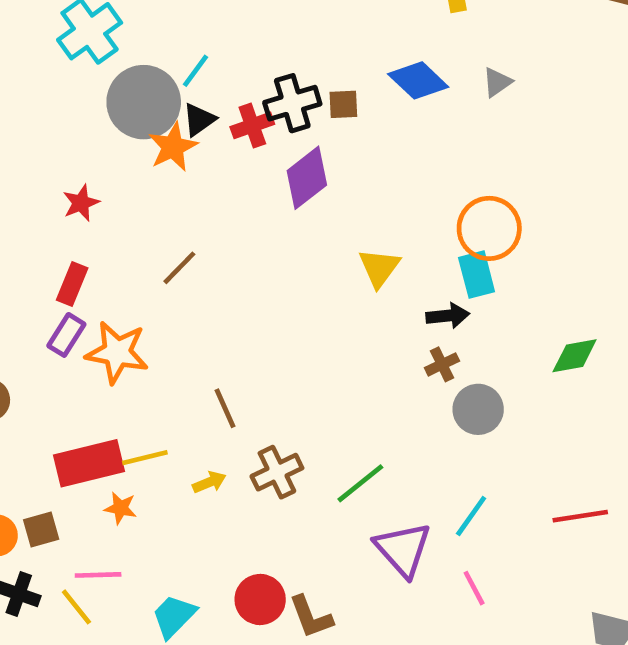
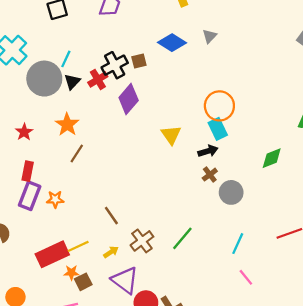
orange star: (173, 147) -> (67, 125), moved
purple rectangle: (66, 335) -> (30, 196), size x1.4
orange star: (117, 352) -> (55, 199), size x0.6
brown square: (41, 529) -> (83, 282), moved
purple triangle: (403, 549) -> (125, 280), moved

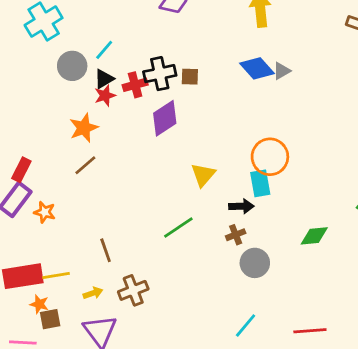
blue diamond: (172, 43) -> (257, 68), moved
gray circle: (44, 79) -> (72, 66), size x0.7
red star: (24, 132) -> (105, 96), moved
green line: (182, 238) -> (178, 227), moved

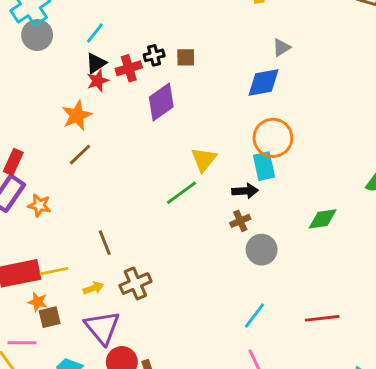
gray circle: (72, 66) -> (37, 35), moved
blue diamond: (257, 68) -> (263, 82), moved, turned -56
black cross: (160, 74) -> (154, 55), size x0.6
green line: (178, 227) -> (182, 193), moved

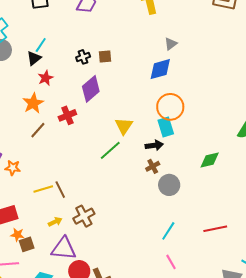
black triangle: (96, 63) -> (34, 58), moved
red cross: (129, 68) -> (67, 115), moved
yellow line: (54, 271) -> (43, 189), moved
purple triangle: (102, 328) -> (64, 249), turned -40

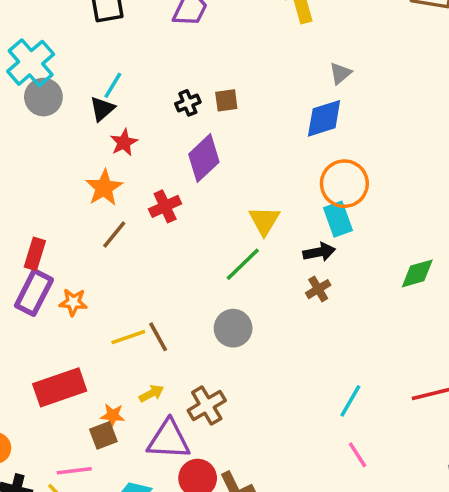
gray circle: (169, 185) -> (233, 328), moved
brown cross: (84, 216) -> (207, 405), moved
orange star: (17, 235) -> (113, 415), moved

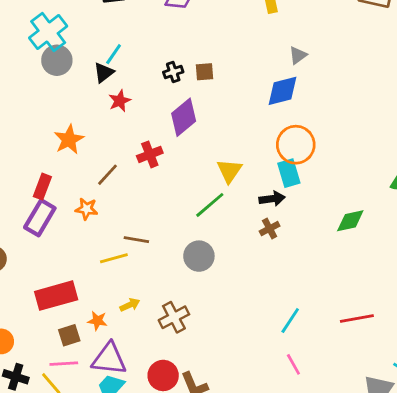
orange star: (104, 188) -> (69, 140), moved
orange star: (73, 302) -> (87, 209), moved
brown line: (158, 337) -> (136, 240), moved, turned -55
brown square: (103, 435) -> (69, 335), moved
purple triangle: (169, 440) -> (109, 359), moved

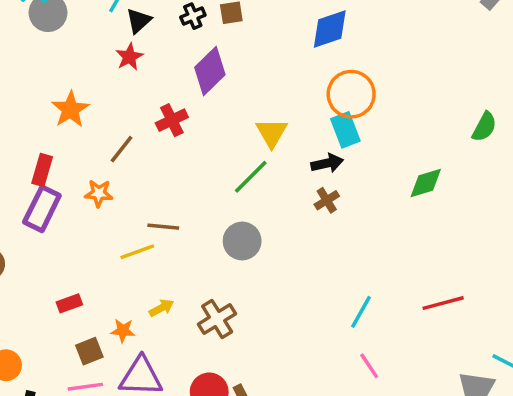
black triangle: (104, 73) -> (139, 21), moved
red rectangle: (56, 296) -> (69, 303), size x0.5

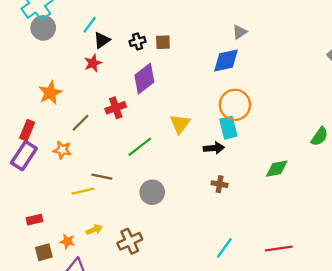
green line: (251, 177) -> (140, 147), moved
brown cross: (327, 200) -> (220, 184), moved, turned 35

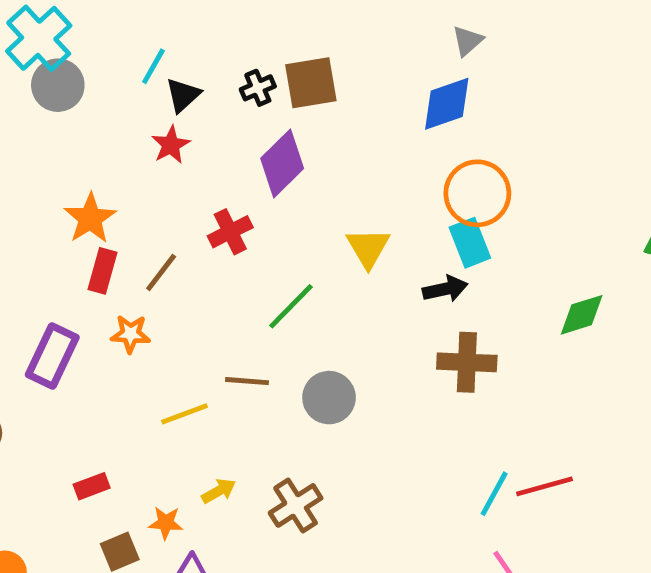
brown square: (163, 42) -> (311, 83), size x1.6
red rectangle: (27, 130) -> (102, 271), moved
brown line: (102, 177) -> (247, 381), moved
brown cross: (220, 184) -> (467, 362), size x1.6
red line: (279, 248) -> (545, 486), moved

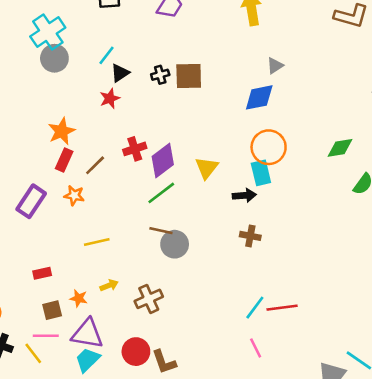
purple diamond: (282, 163) -> (163, 161), moved
green diamond: (582, 315) -> (340, 148), moved
brown cross: (467, 362) -> (250, 236), size x0.7
brown line: (247, 381) -> (161, 231), moved

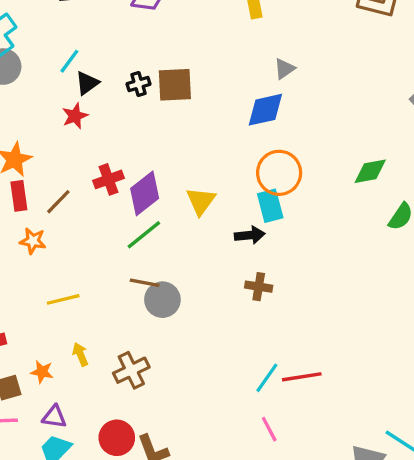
red rectangle: (64, 160) -> (19, 196), turned -30
yellow arrow: (109, 285) -> (80, 354), turned -90
purple triangle: (87, 334) -> (54, 417), size x0.6

